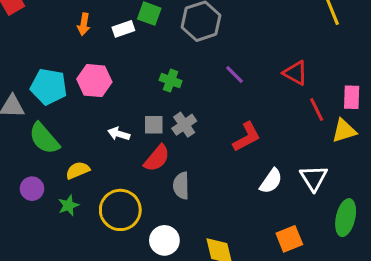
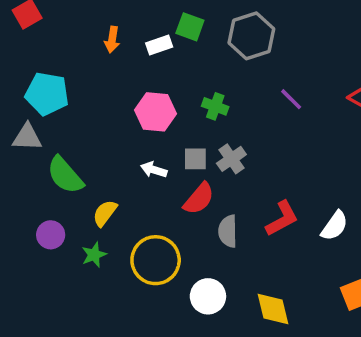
pink hexagon: (94, 81) -> (156, 112), moved
cyan pentagon: (49, 87) -> (47, 94), moved
red L-shape: (247, 137) -> (282, 219), moved
yellow semicircle: (78, 170) -> (105, 213), turned -30

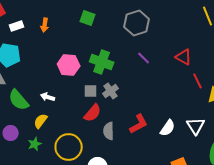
gray hexagon: (251, 36) -> (137, 23), moved
white rectangle: (159, 45) -> (17, 26), moved
green cross: (215, 106) -> (102, 62), size x1.6
white arrow: (154, 170) -> (48, 97), moved

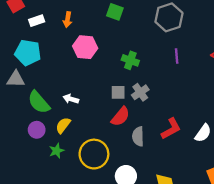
purple line: (144, 58) -> (177, 56), turned 40
green cross: (102, 62) -> (130, 60), size x0.7
pink hexagon: (69, 65) -> (85, 47), moved
purple circle: (11, 133) -> (37, 130), moved

